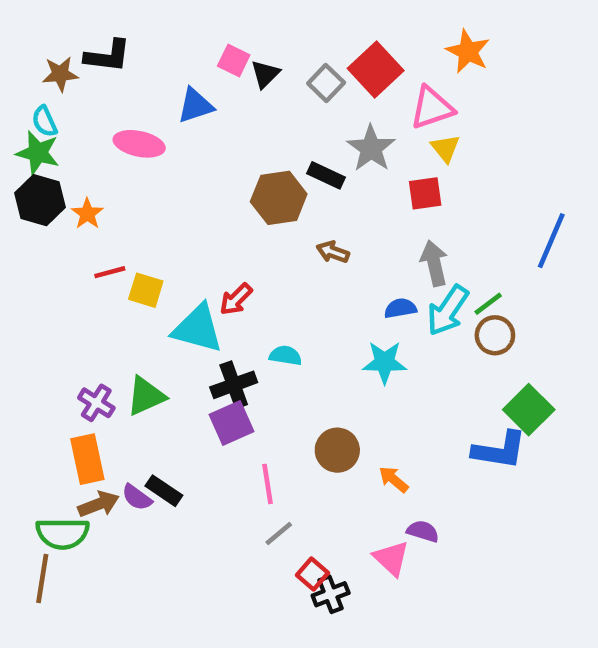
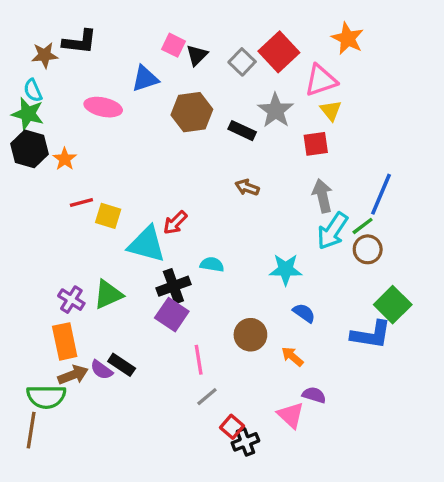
brown hexagon: (279, 198) -> (192, 112), moved
blue line: (551, 241) -> (381, 194), moved
blue semicircle: (400, 308) -> (304, 313), moved, turned 45
purple square: (231, 423) -> (172, 315), turned -32

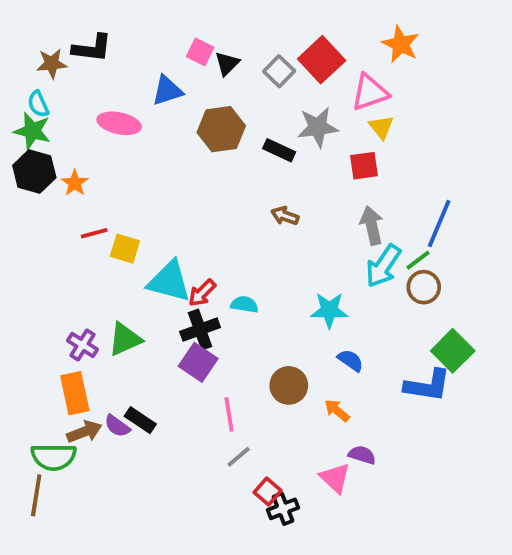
gray star: (276, 110) -> (318, 127), turned 30
red arrow: (175, 223) -> (202, 293), moved

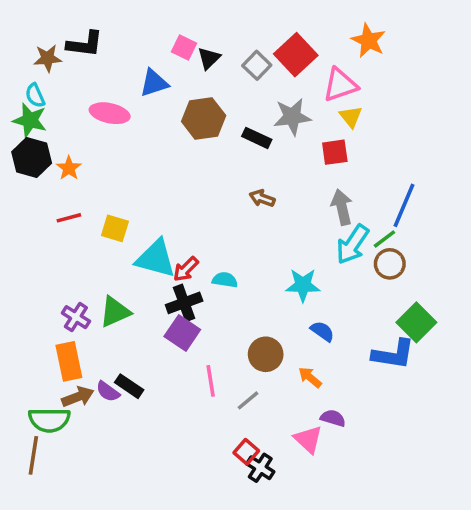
red line: (94, 233) -> (69, 218), moved
gray line: (239, 457) -> (248, 400), moved
black cross: (283, 509) -> (260, 468), turned -36

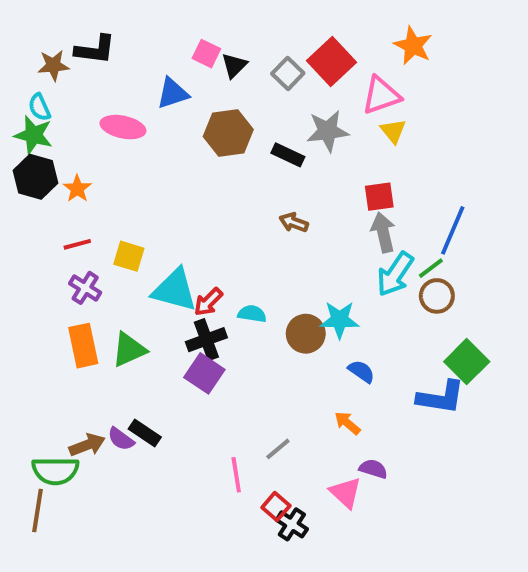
red square: (335, 152) -> (379, 197), moved
purple cross: (76, 317) -> (85, 288), moved
brown circle: (266, 354) -> (306, 334), moved
orange rectangle: (69, 361) -> (83, 346), moved
pink line: (211, 381) -> (236, 475), moved

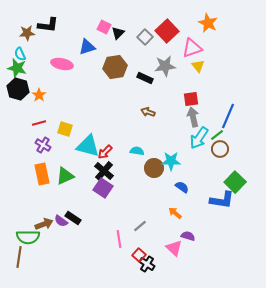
cyan semicircle: (252, 314) -> (137, 151), moved
black cross: (206, 340) -> (104, 171), turned -30

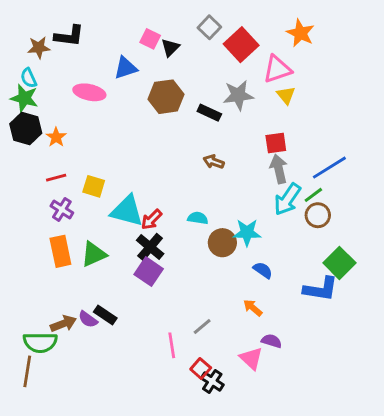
gray square: (145, 37) -> (209, 27), moved
blue line: (228, 116) -> (329, 168), turned 35

